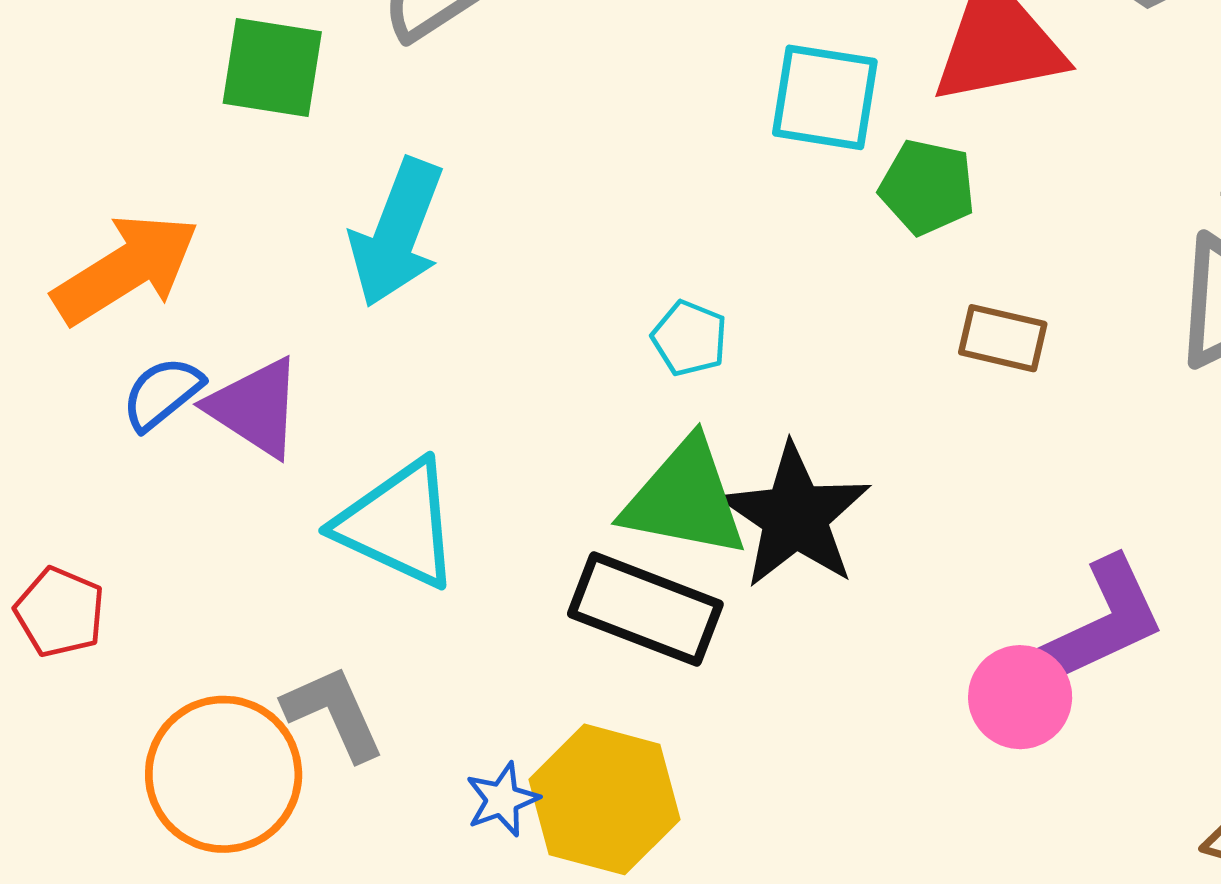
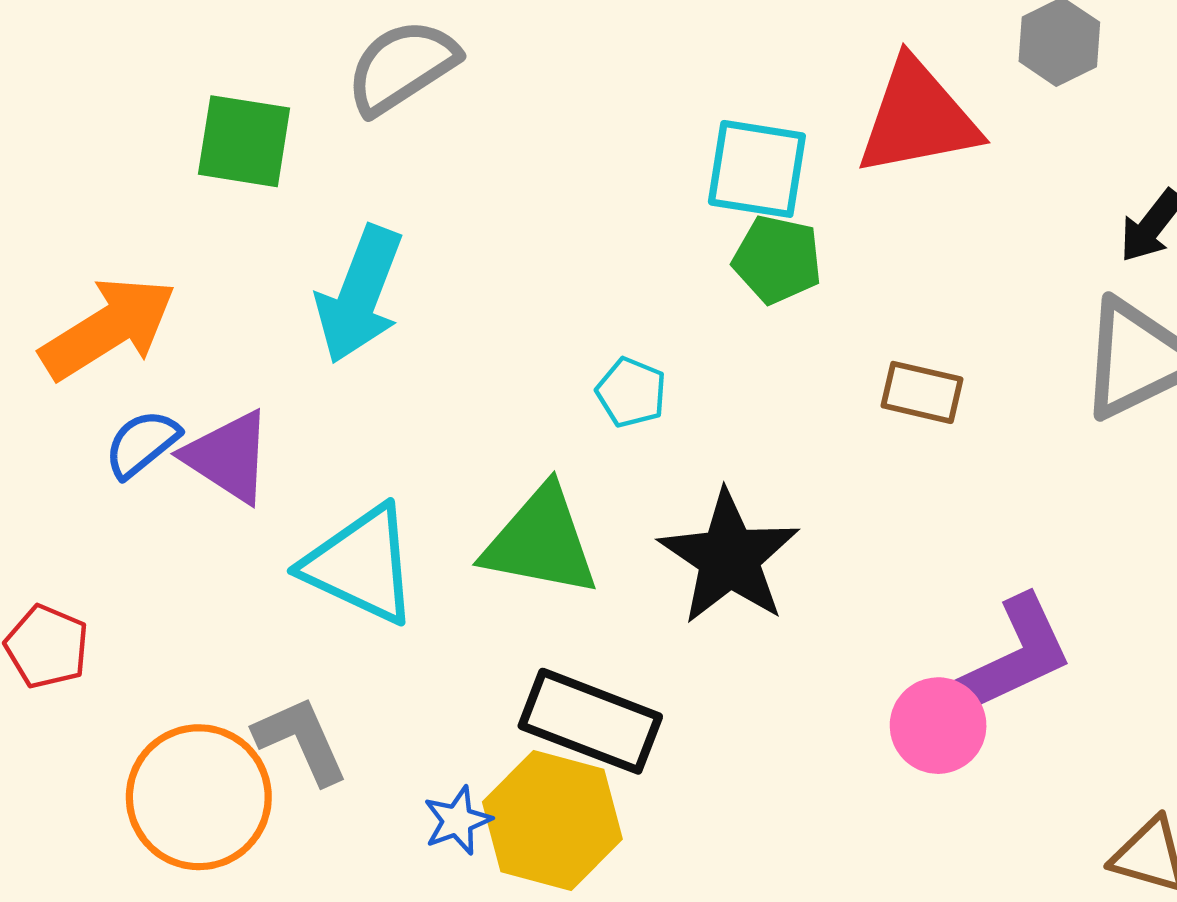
green pentagon: (927, 187) -> (777, 260), moved
green triangle: (685, 499) -> (541, 541), moved
black rectangle: (645, 609) -> (590, 721), moved

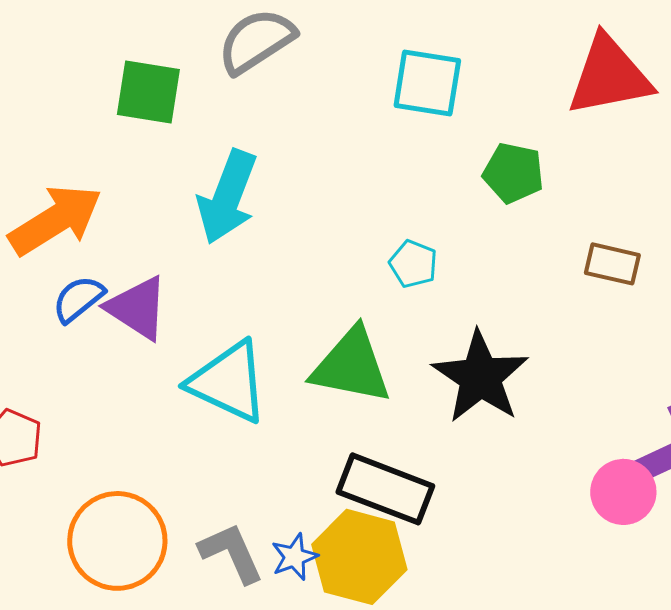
cyan square: (757, 169) -> (427, 83), moved
gray L-shape: (301, 740) -> (231, 553), moved

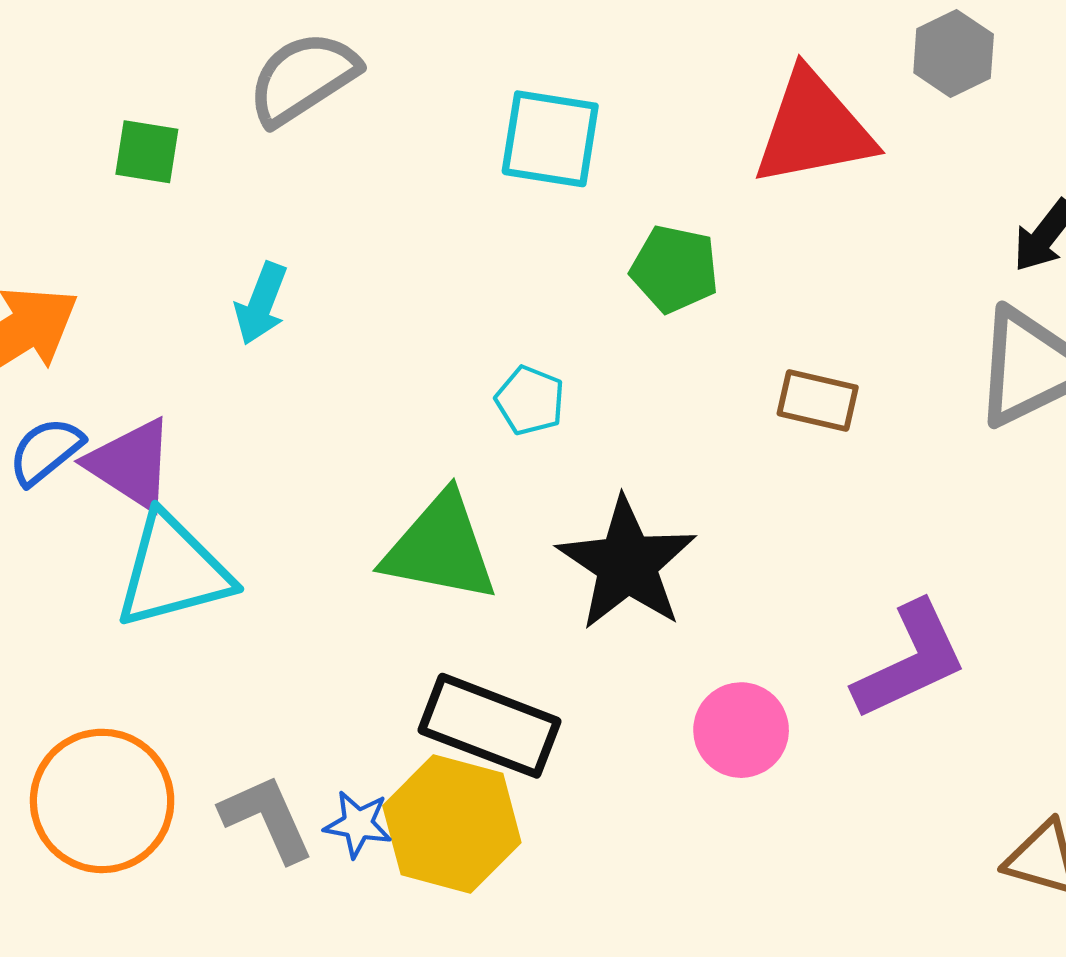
green square: (148, 92) -> (147, 152), size x0.7
cyan arrow: (227, 197) -> (261, 304), size x0.6
cyan triangle: (228, 382) -> (173, 571), moved, turned -40
pink circle: (623, 492) -> (741, 730), moved
blue star: (294, 557) -> (358, 824), turned 30

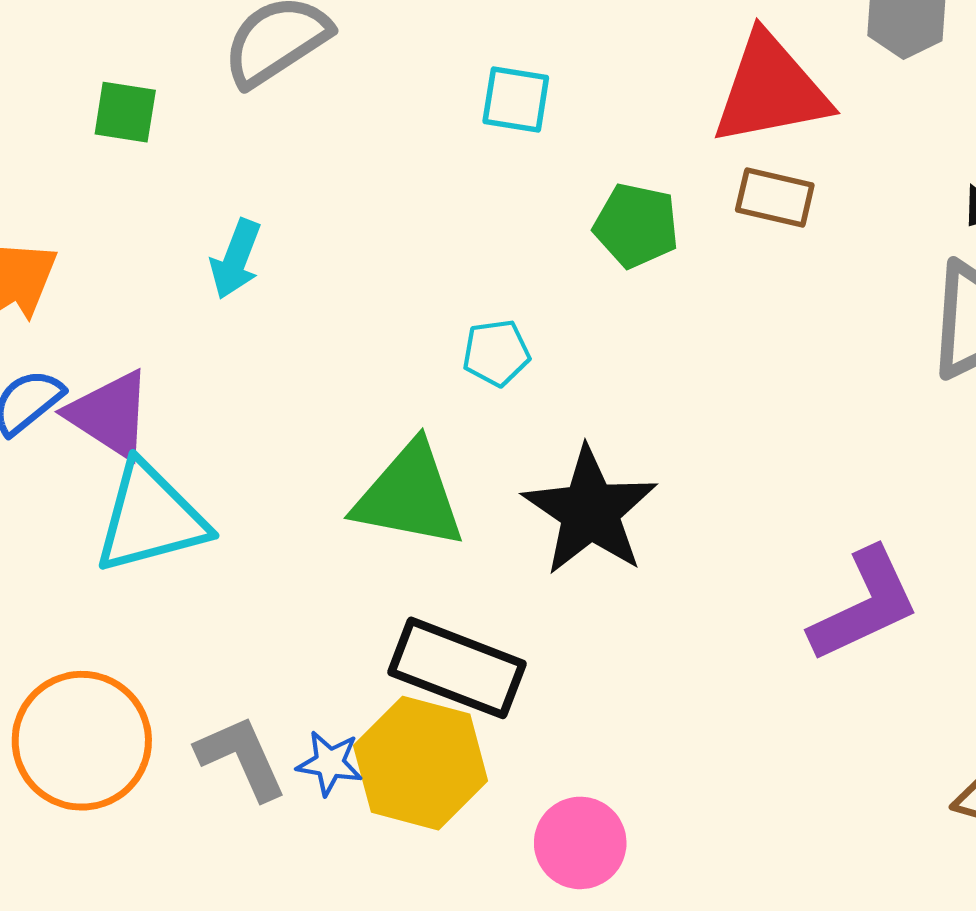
cyan square: (550, 139) -> (516, 99), size x0.7
cyan pentagon: (530, 400) -> (496, 353), turned -30
brown rectangle: (818, 400) -> (775, 197), moved
pink circle: (741, 730) -> (580, 843), moved

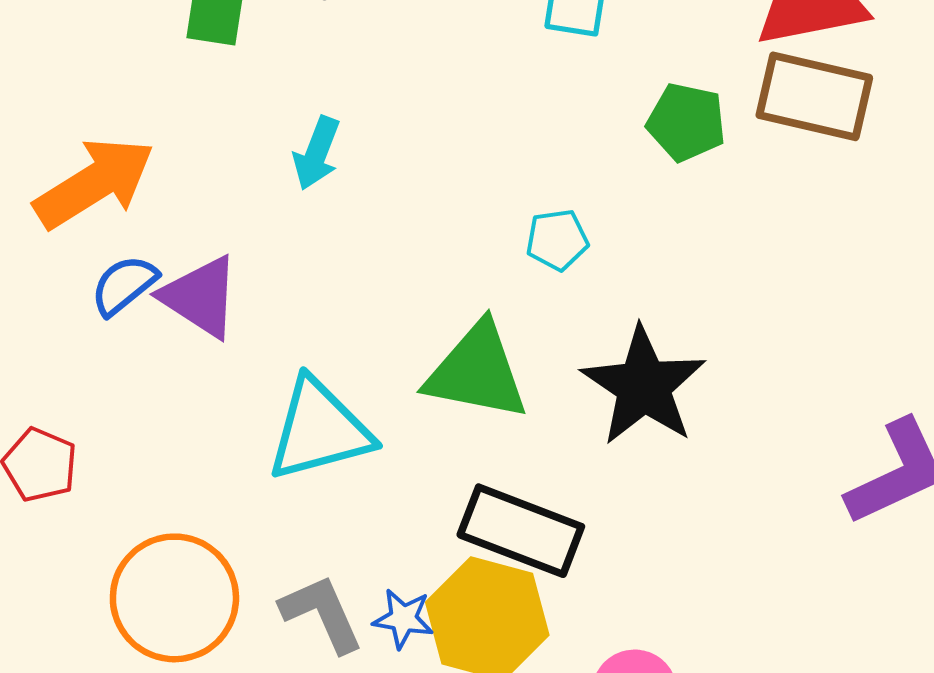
brown rectangle: (775, 197) -> (814, 96), size x1.6
cyan triangle: (150, 518) -> (319, 430), moved

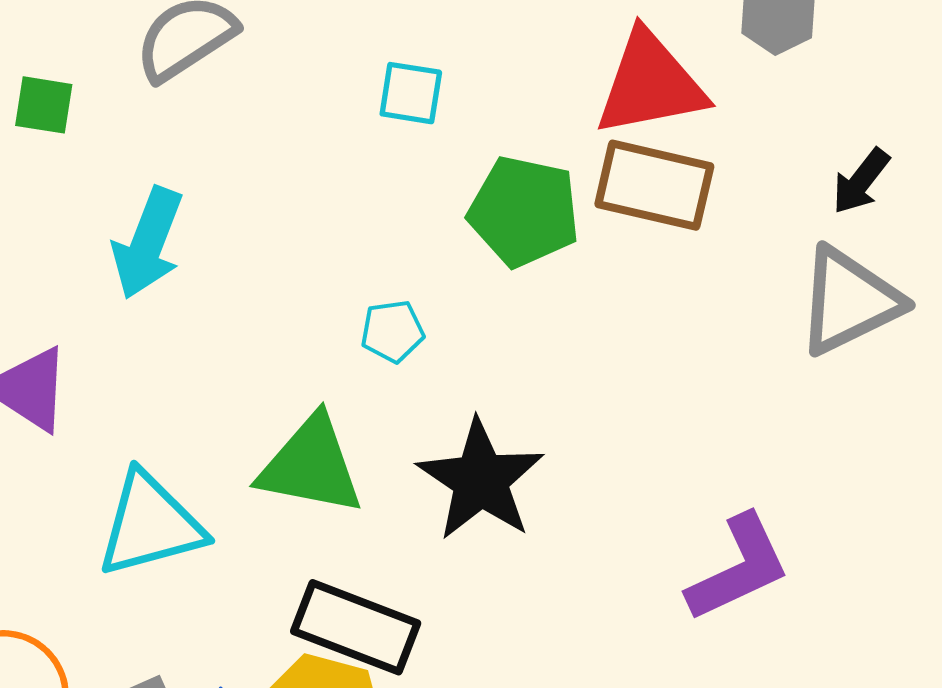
green pentagon: (686, 122) -> (524, 211), size x1.4
cyan arrow: (317, 153) -> (148, 243), size x1.5

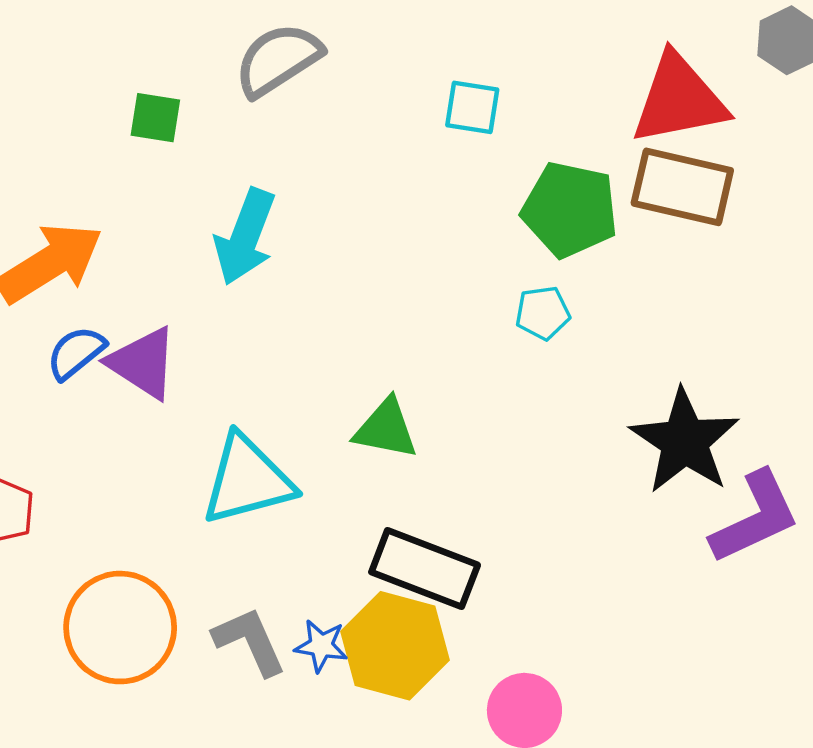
cyan pentagon: (392, 331) -> (543, 313), moved
green triangle: (311, 465) -> (386, 429), size x0.7
black star: (481, 480) -> (685, 441), moved

